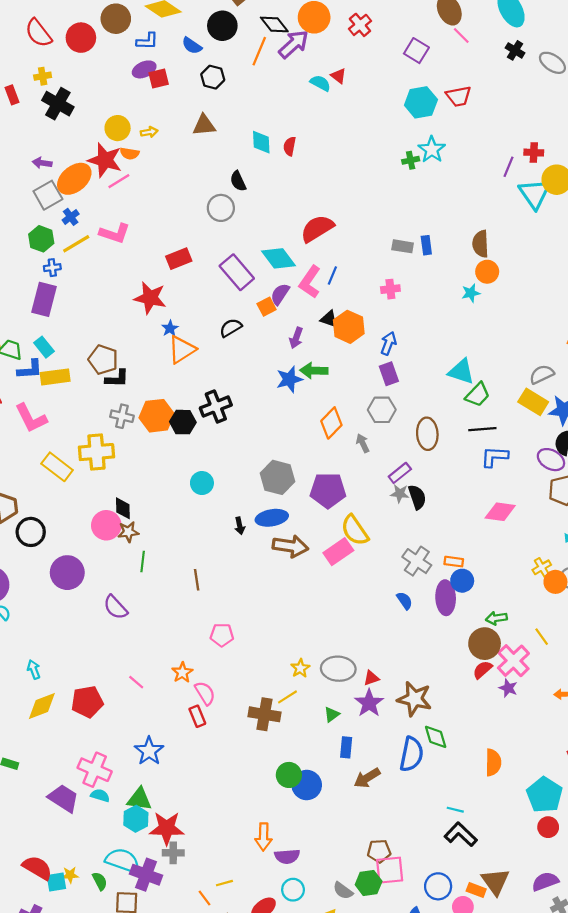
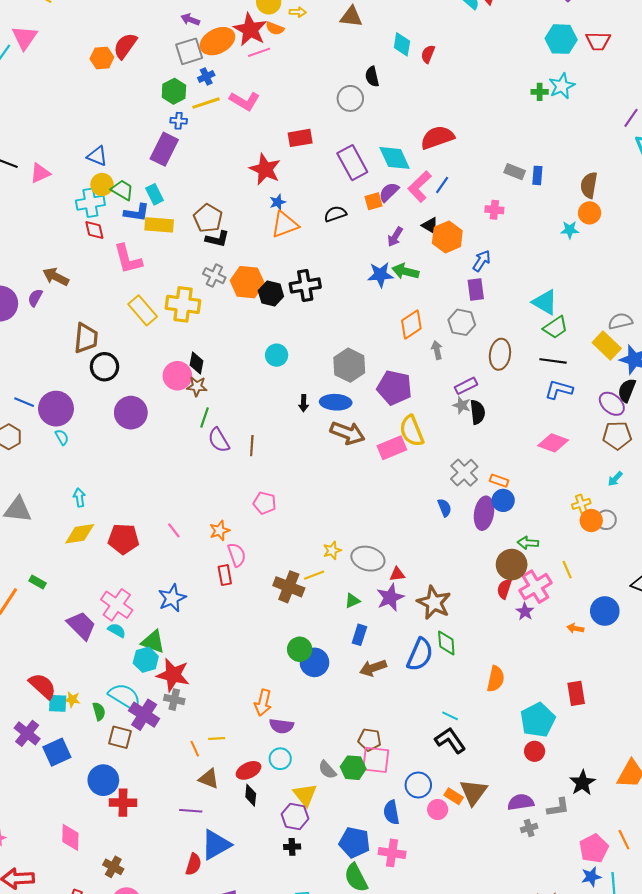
purple semicircle: (115, 607) -> (219, 440), moved
red semicircle: (482, 670) -> (504, 589), turned -42

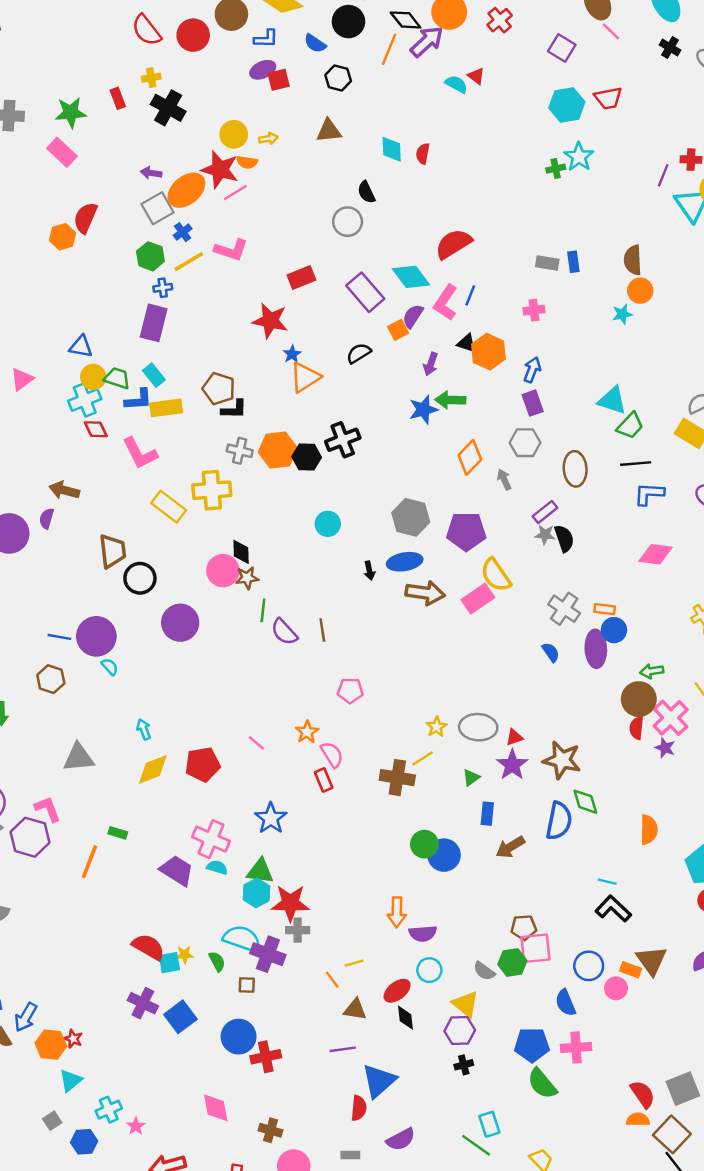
brown square: (120, 737) -> (247, 985), size x0.7

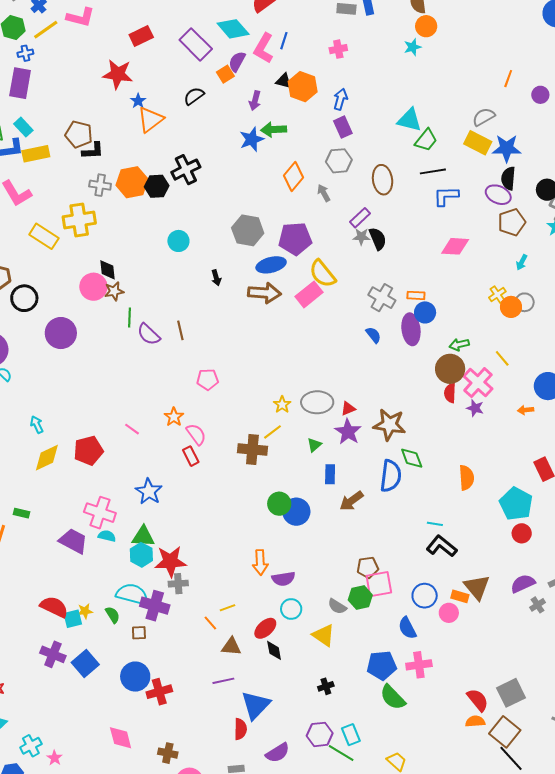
blue ellipse: (405, 562) -> (271, 265), moved
purple hexagon: (460, 1031) -> (320, 734), moved

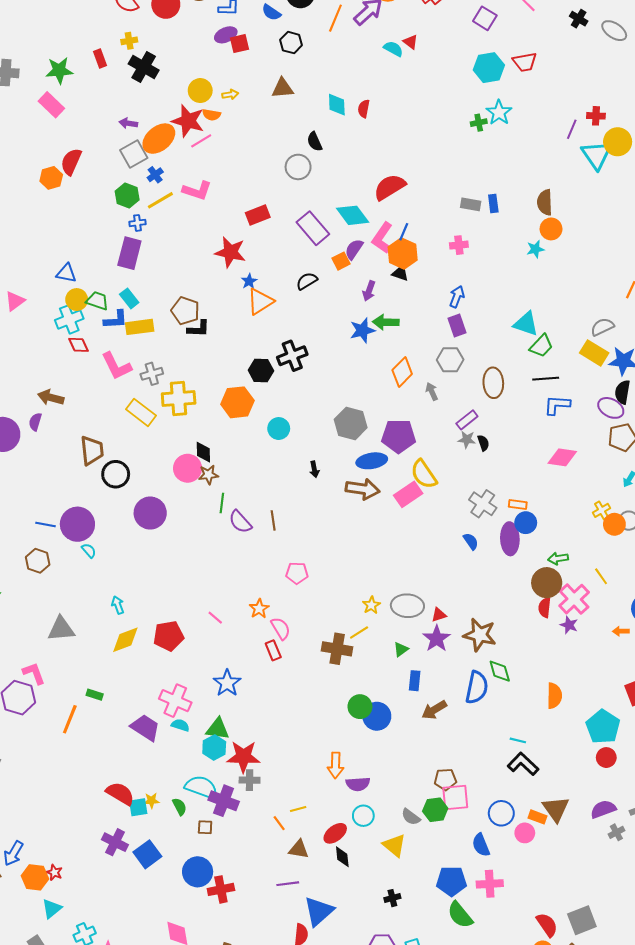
orange hexagon: (303, 87) -> (403, 253), moved
orange hexagon: (132, 182) -> (237, 402), moved
gray cross: (100, 185) -> (152, 374), moved, turned -30
black semicircle: (378, 239) -> (483, 443), size x0.7

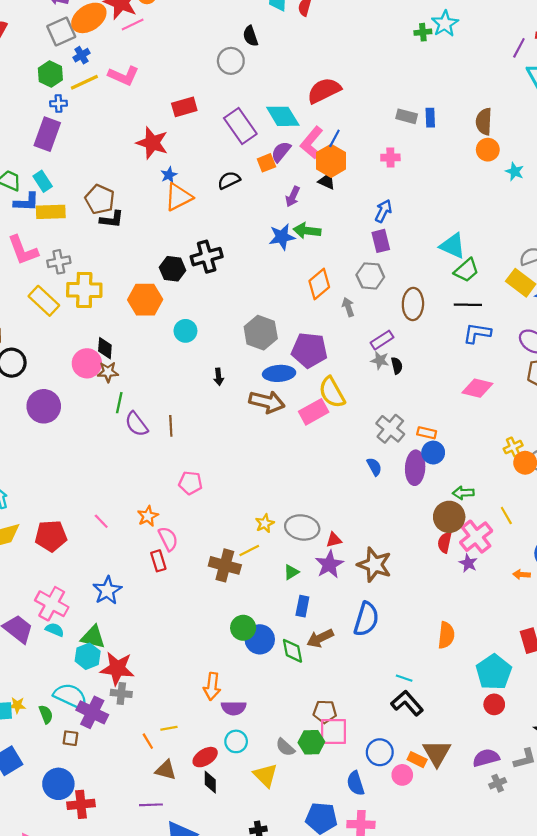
cyan star: (535, 249) -> (515, 172), moved, turned 30
green diamond: (500, 671) -> (293, 651), moved

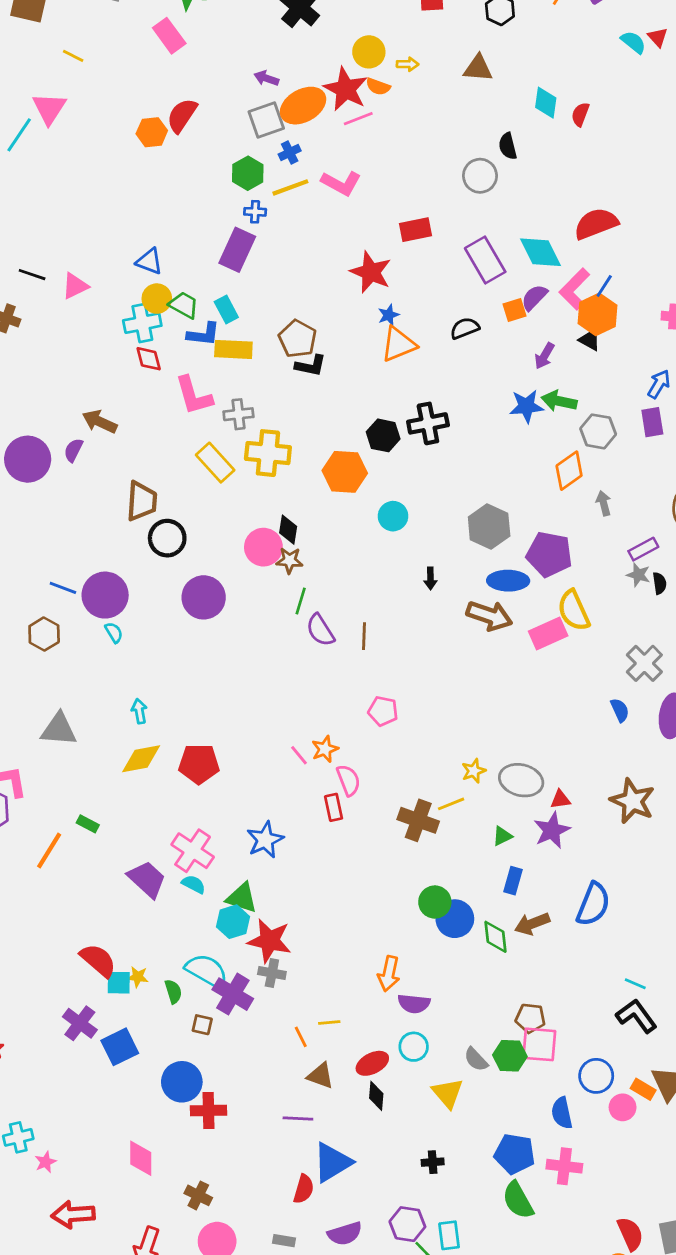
gray hexagon: (370, 276) -> (598, 431), moved
pink line: (101, 521) -> (299, 755), moved
brown star: (375, 565) -> (632, 801), moved

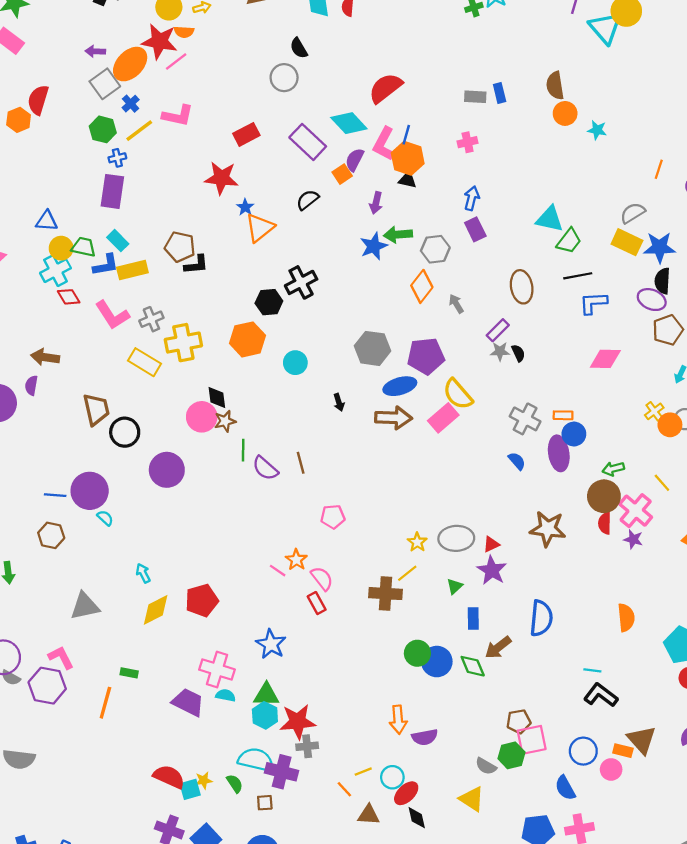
cyan circle: (414, 1047) -> (392, 777), moved

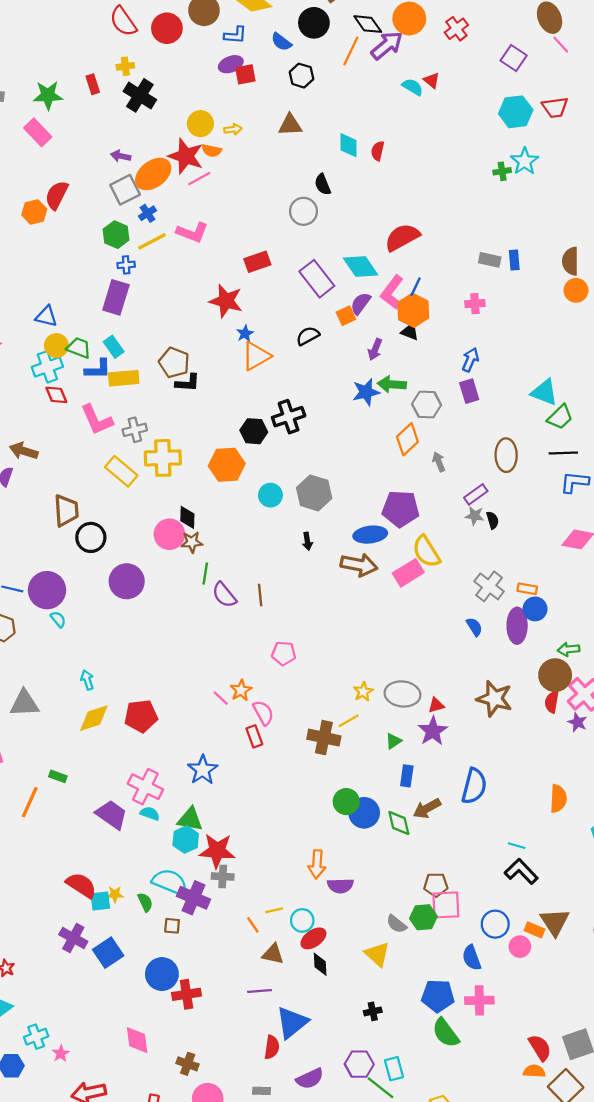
gray hexagon: (372, 348) -> (314, 493), moved

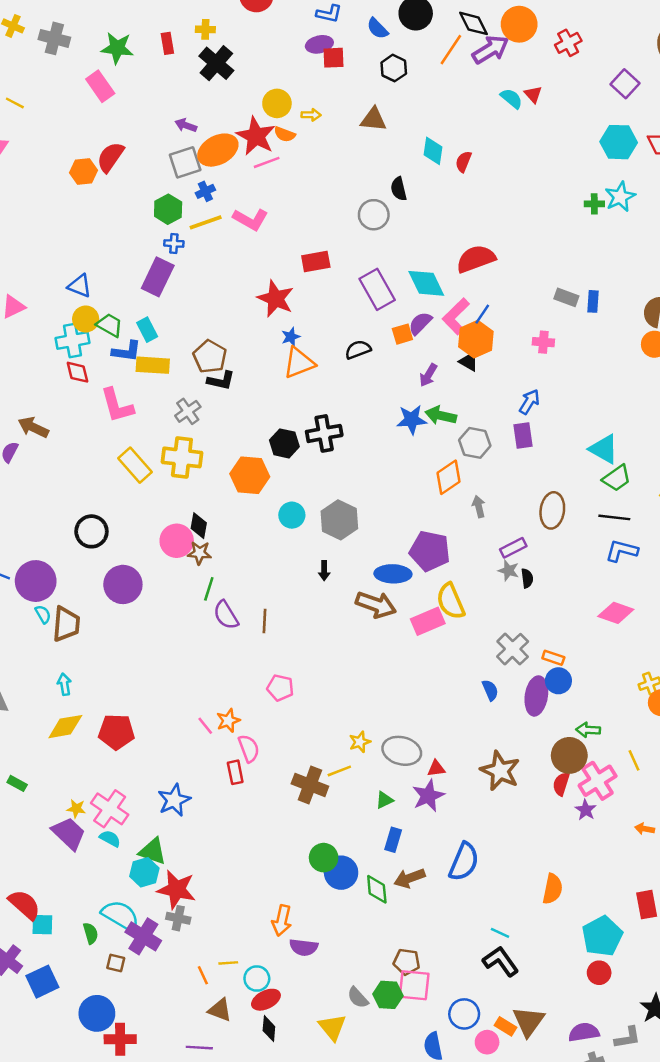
gray cross: (135, 430) -> (188, 411), moved, turned -30
brown trapezoid: (66, 510) -> (66, 624), moved
yellow star: (115, 894) -> (76, 809), moved

